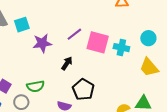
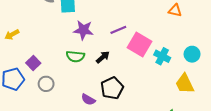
green semicircle: (35, 86) -> (75, 56), moved

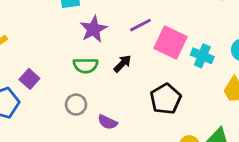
purple star: (83, 30) -> (93, 29), turned -30
gray circle: (46, 84) -> (76, 105), moved
black pentagon: (112, 88) -> (166, 99), moved

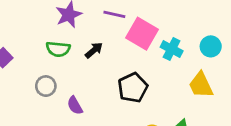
purple line: (140, 25) -> (114, 14), turned 35
purple semicircle: (107, 122) -> (75, 105), turned 30

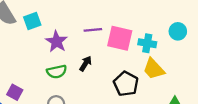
yellow trapezoid: (201, 85) -> (154, 69), moved

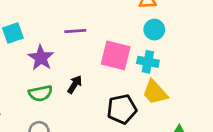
purple line: (93, 30) -> (75, 31), moved
cyan circle: (178, 31) -> (154, 30), moved
black pentagon: (126, 84) -> (122, 109), turned 30

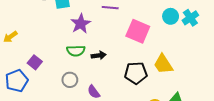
cyan cross: (148, 62) -> (190, 18), moved, turned 35
black arrow: (75, 84) -> (99, 55), moved, turned 40

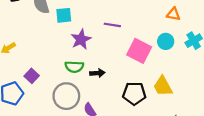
cyan circle: (171, 16) -> (166, 41), moved
gray circle: (70, 80) -> (66, 96), size x1.6

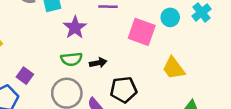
black pentagon: (134, 93) -> (124, 90), moved

